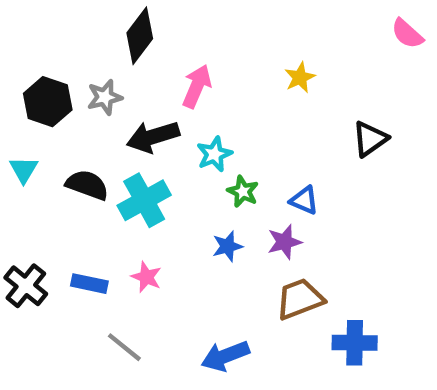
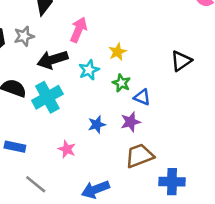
yellow star: (300, 77) -> (117, 52), moved
green star: (243, 191) -> (121, 83), moved
pink star: (146, 277) -> (67, 149), moved

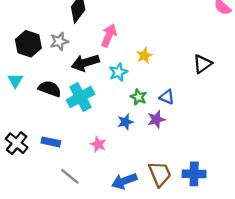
green star: (121, 83) -> (138, 97), moved
brown trapezoid: (140, 156) -> (160, 174), moved, turned 88

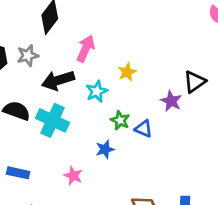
cyan cross: (80, 97) -> (52, 120), turned -36
blue triangle: (167, 97) -> (144, 129), moved
purple star: (156, 119) -> (171, 101), moved, turned -30

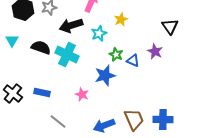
black triangle: (195, 82) -> (170, 26), turned -30
purple star: (171, 101) -> (155, 51), moved
blue star: (105, 149) -> (105, 75), size x1.5

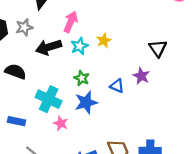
cyan star: (99, 33) -> (79, 46), moved
cyan cross: (67, 54) -> (49, 99), moved
green star: (116, 54) -> (82, 78), moved

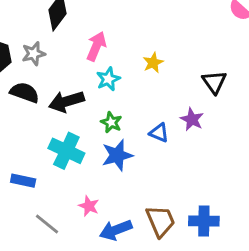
yellow star: (104, 41) -> (153, 63), moved
black arrow: (49, 47) -> (66, 101), moved
black semicircle: (15, 71) -> (25, 92), moved
pink star: (61, 123) -> (89, 206), moved

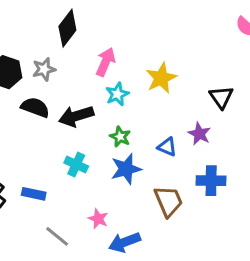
yellow star: (153, 63) -> (161, 78), size x1.5
cyan cross: (66, 151) -> (76, 165), size x0.7
brown trapezoid: (161, 221) -> (169, 201), moved
blue cross: (204, 221) -> (211, 181), moved

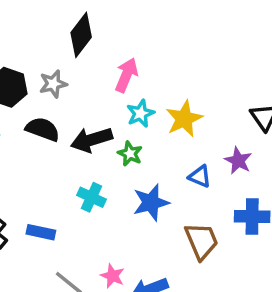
yellow star: (161, 78) -> (184, 119), moved
green star: (120, 137) -> (130, 154), moved
pink star: (98, 219) -> (112, 276), moved

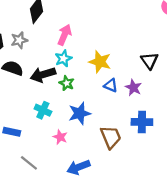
cyan star: (140, 113) -> (63, 58), moved
yellow star: (184, 119) -> (100, 62), turned -30
blue triangle: (200, 176) -> (111, 85), moved
pink star: (112, 276) -> (60, 137), moved

